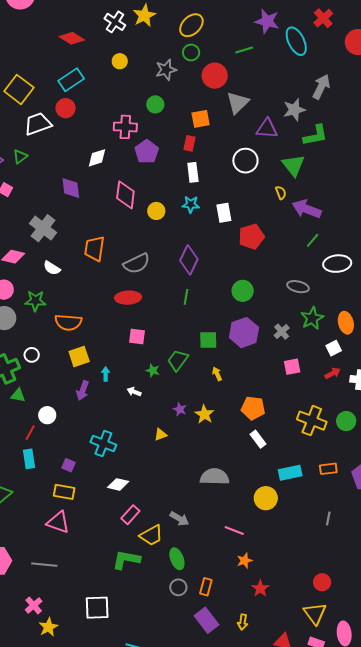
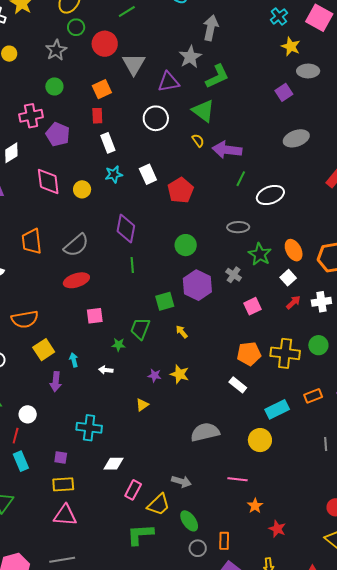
orange pentagon: (253, 408) -> (249, 354), moved

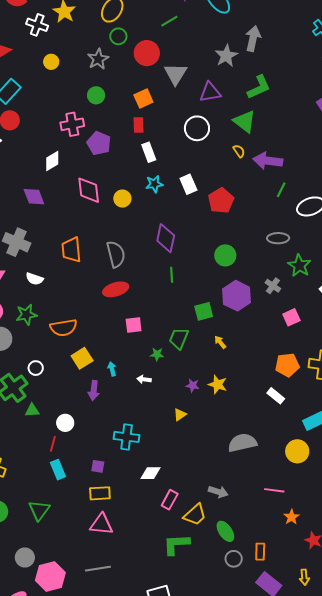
gray star: (190, 57) -> (226, 56), moved
gray semicircle: (76, 245) -> (116, 254), turned -64

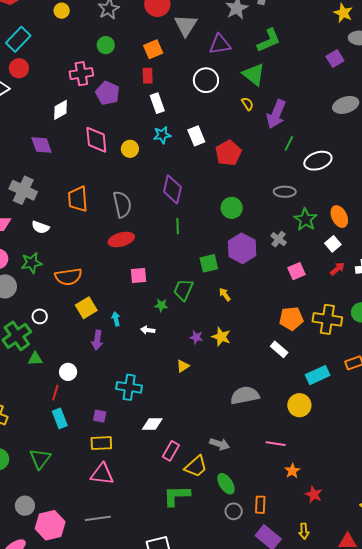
purple arrow: (268, 161) -> (276, 114), turned -76

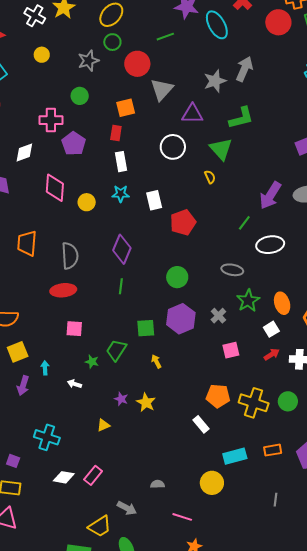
purple arrow: (276, 114) -> (270, 195), moved
gray semicircle: (245, 395) -> (157, 484), moved, size x0.5
pink rectangle: (171, 451) -> (93, 475), moved

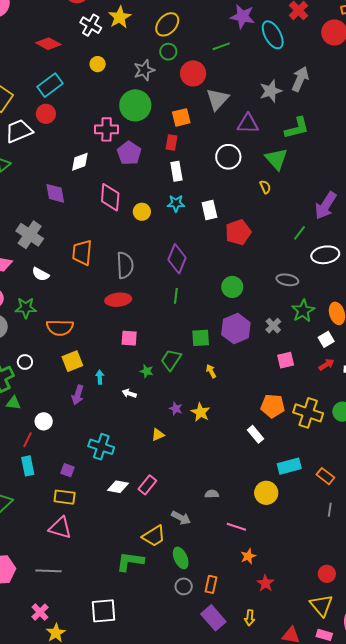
green circle: (80, 96) -> (135, 105), size x1.8
orange rectangle: (273, 450) -> (325, 476), moved, turned 48

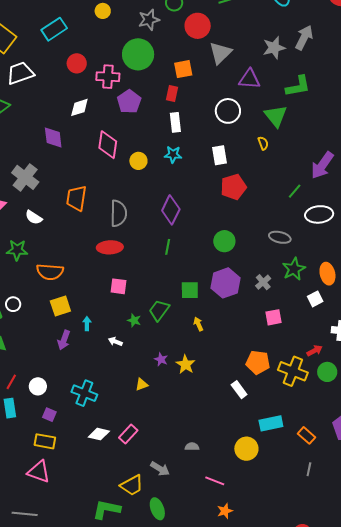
red circle: (46, 114) -> (77, 63), moved
white rectangle: (209, 210) -> (220, 155), moved
red arrow: (326, 365) -> (315, 351), moved
white circle: (44, 421) -> (38, 386), moved

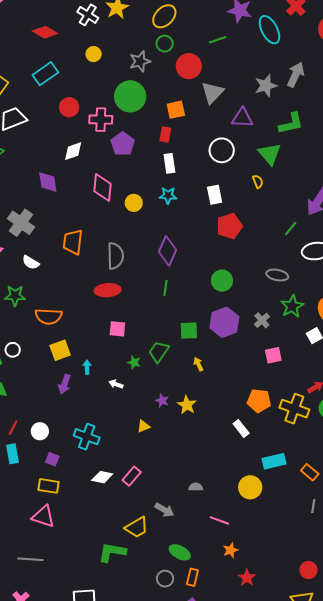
green ellipse: (157, 509) -> (180, 552), moved, turned -40

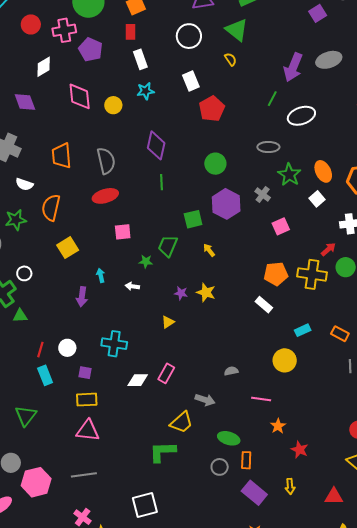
orange semicircle: (49, 316) -> (51, 208), moved, turned 112
yellow square: (60, 350) -> (68, 248), moved
cyan rectangle: (274, 461) -> (303, 330), size x0.7

